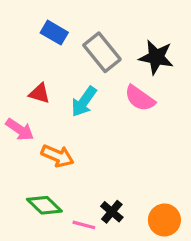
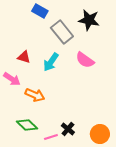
blue rectangle: (54, 33) -> (40, 11), moved
black star: (156, 57) -> (89, 20), moved
pink line: (84, 225) -> (51, 137), turned -32

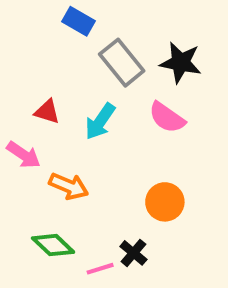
black star: (89, 20) -> (181, 63), moved
orange circle: (100, 134) -> (165, 202), moved

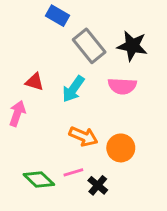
pink semicircle: (167, 118) -> (122, 86), turned -32
pink arrow: (24, 155) -> (17, 113), turned -105
orange arrow: (69, 186) -> (83, 136), moved
pink line: (100, 269) -> (73, 172), moved

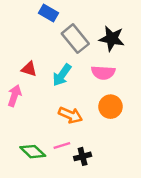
orange circle: (121, 148) -> (111, 107), moved
black cross: (98, 185) -> (83, 156), turned 35

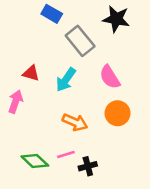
black star: (112, 39) -> (116, 19), moved
pink semicircle: (103, 73) -> (110, 77), turned 55

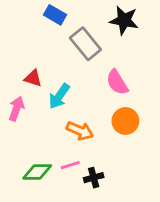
cyan arrow: (66, 80) -> (59, 96), moved
green diamond: (35, 161) -> (37, 172), turned -44

